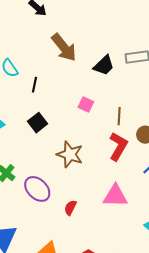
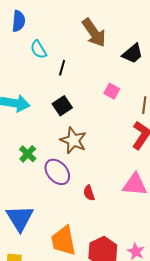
brown star: (70, 154) -> (73, 140), moved
red semicircle: (70, 208) -> (89, 193), turned -49

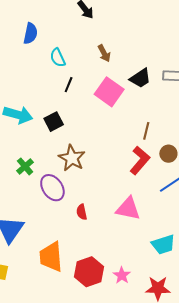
brown arrow: (94, 33) -> (104, 53), size x0.6
cyan semicircle: (38, 49) -> (58, 58), moved
pink square: (112, 91) -> (109, 92), moved, size x1.8
black square: (62, 106) -> (54, 122), moved

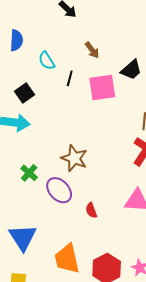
black line: (69, 85) -> (70, 78), moved
pink square: (109, 92) -> (102, 88), turned -36
black square: (54, 122) -> (24, 93), moved

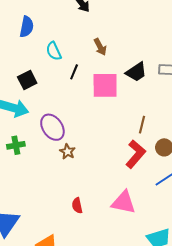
brown star: (74, 158) -> (67, 152), size x0.6
green cross: (29, 173) -> (16, 145), moved, turned 30
purple ellipse: (59, 190) -> (52, 127), moved

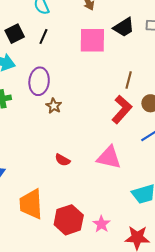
black line: (74, 72) -> (43, 37), moved
purple ellipse: (52, 127) -> (39, 81), turned 40
red semicircle: (77, 206) -> (63, 160), turned -49

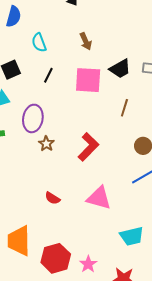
black line: (43, 37) -> (48, 75), moved
brown line: (129, 80) -> (124, 108), moved
red L-shape: (122, 109) -> (88, 147), moved

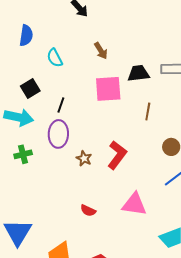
black trapezoid: (120, 69) -> (138, 73), turned -150
black line: (48, 75) -> (61, 105), moved
brown star: (46, 144) -> (84, 158), moved

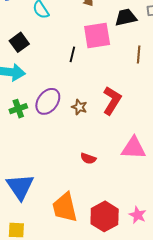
black line: (61, 105) -> (72, 54), moved
purple ellipse: (58, 134) -> (48, 101), moved, turned 40

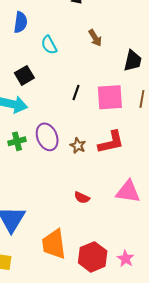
black trapezoid: (126, 17) -> (133, 61), turned 110
pink square: (97, 36) -> (110, 97), moved
purple ellipse: (48, 101) -> (47, 137), turned -64
red L-shape: (112, 101) -> (111, 142), turned 40

